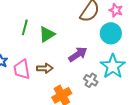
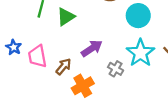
purple arrow: (78, 54) -> (92, 48), moved
brown arrow: (45, 68) -> (63, 67), moved, turned -49

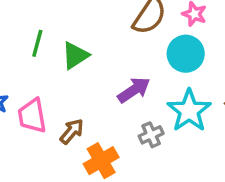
purple arrow: (92, 48) -> (134, 90), moved
gray cross: (116, 69) -> (151, 135), turned 35

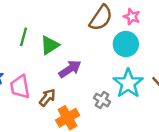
purple arrow: (134, 90) -> (70, 69), moved
gray cross: (151, 135) -> (102, 100), turned -35

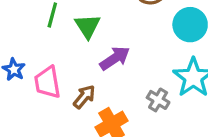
green triangle: (50, 45) -> (88, 26), turned -30

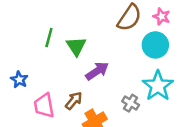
pink trapezoid: (47, 82) -> (44, 106), moved

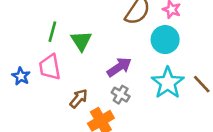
purple arrow: (97, 71) -> (119, 67), moved
gray cross: (131, 103) -> (121, 95), moved
pink trapezoid: (44, 106) -> (50, 67), moved

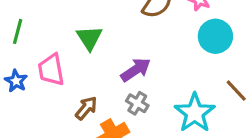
green line: (52, 32) -> (18, 31), moved
cyan circle: (165, 40) -> (215, 36), moved
cyan star: (168, 83) -> (195, 113), moved

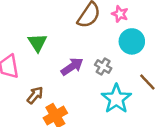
gray cross: (137, 103) -> (103, 67), moved

